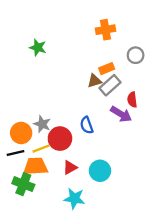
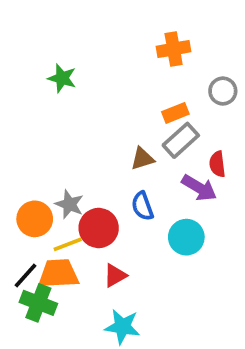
brown triangle: (94, 81) -> (142, 159), moved
black line: (16, 153) -> (26, 275), moved, turned -35
cyan circle: (100, 171) -> (186, 237), moved

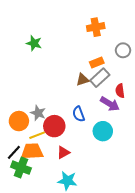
brown triangle: (142, 159) -> (83, 80), moved

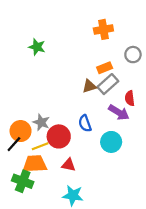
black line: (14, 152) -> (14, 144), moved
red triangle: (63, 152) -> (69, 165), turned 40

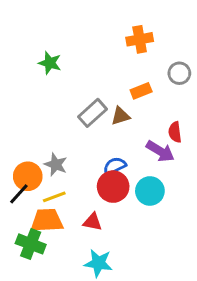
gray rectangle: (108, 84) -> (93, 113), moved
blue semicircle: (85, 123) -> (115, 166), turned 84
red circle: (59, 136) -> (113, 187), moved

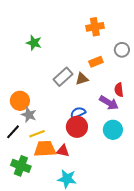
gray star: (56, 164) -> (29, 115), moved
orange circle: (28, 176) -> (20, 101), moved
cyan circle: (150, 191) -> (113, 130), moved
orange trapezoid: (47, 220) -> (45, 149), moved

